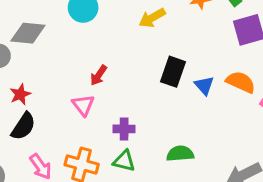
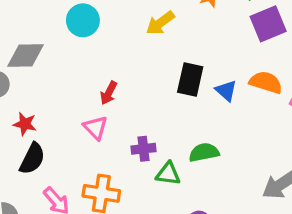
red star: (20, 94) -> (25, 124), turned -30
green semicircle: (180, 154) -> (204, 152), moved
green triangle: (124, 161) -> (168, 174), moved

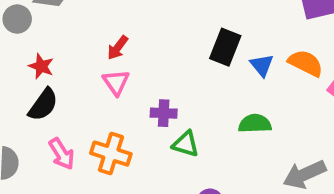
red arrow: (109, 93) -> (118, 48), moved
green semicircle: (204, 152) -> (255, 124), moved

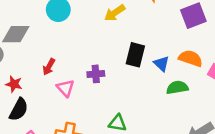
red arrow: (118, 48) -> (49, 67), moved
purple cross: (164, 113) -> (96, 74), moved
green semicircle: (255, 124) -> (177, 88), moved

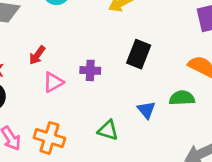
blue triangle: (161, 64) -> (146, 110), moved
pink triangle: (65, 88) -> (53, 82), turned 36

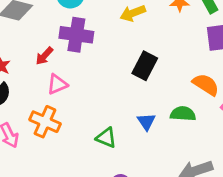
purple cross: (90, 70) -> (76, 35), moved, size x1.6
orange cross: (49, 138) -> (45, 122), moved

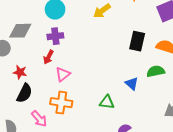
purple cross: (76, 35) -> (55, 36), moved, size x0.7
black rectangle: (145, 66) -> (137, 41), moved

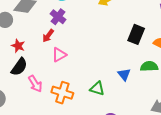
purple cross: (55, 36) -> (58, 17), turned 35
orange cross: (61, 103) -> (62, 93), moved
pink arrow: (39, 119) -> (35, 84), moved

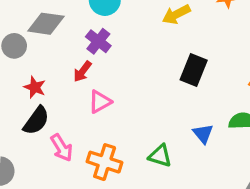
black rectangle: (136, 34) -> (194, 70), moved

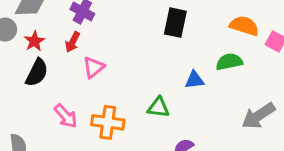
red star: (35, 87) -> (34, 41), moved, turned 30
black semicircle: (36, 121) -> (37, 73), moved
blue triangle: (203, 134) -> (194, 80), turned -48

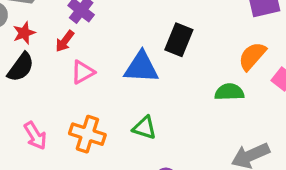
orange semicircle: (244, 26) -> (252, 56), turned -76
blue triangle: (194, 80) -> (141, 67), moved, size x1.6
pink arrow: (66, 116) -> (35, 136), moved

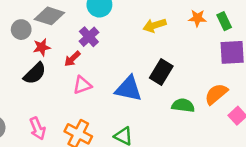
green semicircle: (229, 92) -> (183, 105), moved

